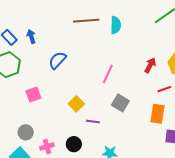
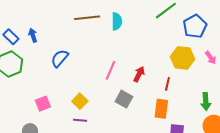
red arrow: (150, 65) -> (139, 74), moved
red line: (164, 89) -> (167, 84), turned -56
pink square: (33, 94) -> (43, 104), moved
purple line: (93, 121) -> (80, 120), moved

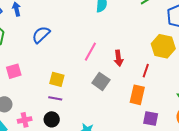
red arrow: (139, 74) -> (118, 58), turned 140
yellow square: (80, 101) -> (57, 79), turned -35
pink square: (43, 104) -> (14, 71), moved

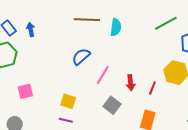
blue semicircle: (41, 35) -> (81, 57), moved
red line: (146, 71) -> (152, 88), moved

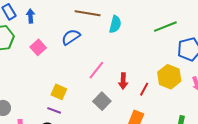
blue semicircle: (81, 57) -> (71, 37), moved
pink square: (25, 91) -> (38, 47), moved, turned -35

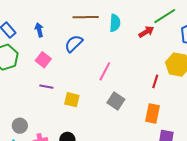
blue arrow: (31, 16) -> (39, 30), moved
red arrow: (123, 81) -> (146, 32), moved, turned -112
purple line: (54, 110) -> (46, 87), moved

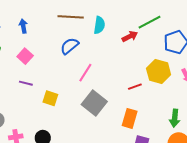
blue semicircle: (74, 44) -> (69, 46), moved
red line: (155, 81) -> (135, 87), turned 48
gray square: (116, 101) -> (94, 103), size x1.4

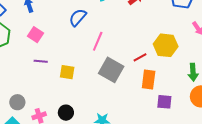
yellow hexagon: (159, 72) -> (166, 45), moved
red line: (135, 87) -> (140, 57), moved

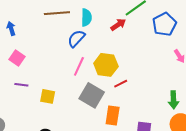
blue semicircle: (78, 17) -> (76, 39), moved
yellow hexagon: (166, 45) -> (106, 65), moved
orange rectangle: (149, 80) -> (113, 116), moved

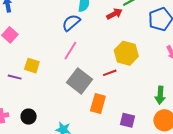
yellow hexagon: (106, 65) -> (126, 53), moved
purple line: (21, 85) -> (15, 77), moved
yellow square: (48, 96) -> (32, 66), moved

